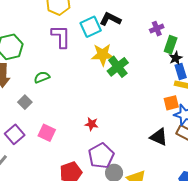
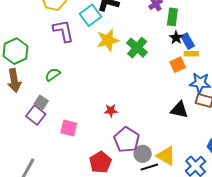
black star: (176, 58) -> (176, 38), moved
green cross: (118, 67) -> (137, 48), moved
orange square: (171, 103) -> (178, 65), moved
purple square: (15, 134) -> (36, 115), moved

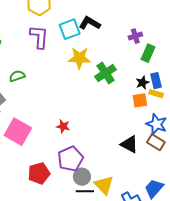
black star: (176, 38) -> (143, 83), moved
pink square: (69, 128) -> (18, 132), size x1.5

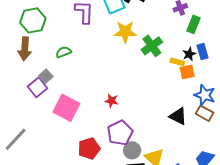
yellow rectangle: (156, 94) -> (177, 62), moved

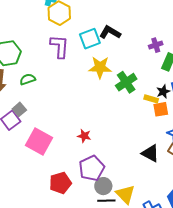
green semicircle: (64, 52) -> (28, 79), moved

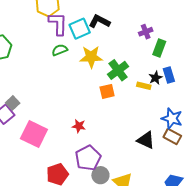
purple L-shape: (60, 46) -> (58, 24), moved
green semicircle: (28, 79) -> (60, 50), moved
orange square: (161, 109) -> (107, 91), moved

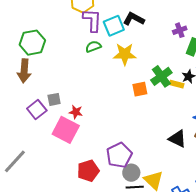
green cross: (118, 70) -> (161, 76), moved
gray square: (13, 103) -> (54, 99), moved, turned 32
red star: (79, 126) -> (76, 112), moved

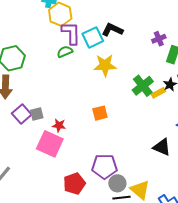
green semicircle: (93, 47) -> (65, 52), moved
yellow rectangle: (177, 84) -> (158, 93), turned -40
orange square: (140, 89) -> (100, 113), moved
purple square: (37, 110) -> (22, 114), moved
purple pentagon: (119, 155) -> (104, 166), turned 30

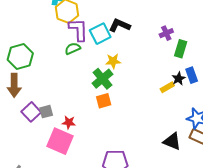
yellow star: (105, 65) -> (113, 61), size x0.7
green cross: (143, 86) -> (102, 79), moved
orange square: (100, 113) -> (104, 101), moved

